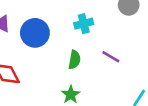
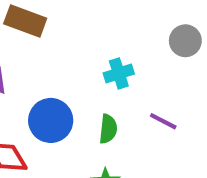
blue circle: (35, 33) -> (51, 120), moved

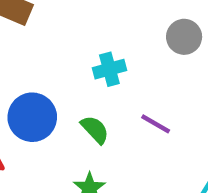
green semicircle: (108, 129) -> (95, 130), turned -52

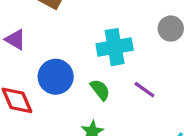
cyan cross: (109, 69) -> (115, 47), size x1.5

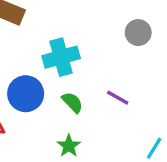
cyan cross: (115, 47) -> (61, 57), moved

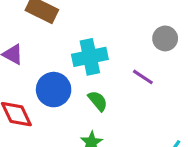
purple line: (118, 98) -> (143, 77), moved

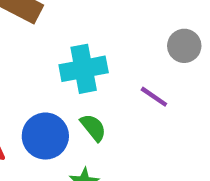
blue circle: (54, 90) -> (45, 136), moved

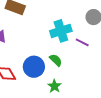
cyan cross: (84, 69) -> (61, 31), moved

